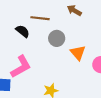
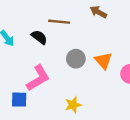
gray circle: (57, 38) -> (76, 59), moved

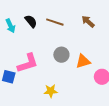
black semicircle: (39, 37) -> (31, 21), moved
orange triangle: (103, 61) -> (83, 61), turned 42

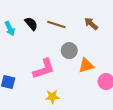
gray circle: (61, 55) -> (69, 51), moved
pink L-shape: (28, 63) -> (44, 69), moved

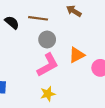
gray circle: (69, 51) -> (47, 40), moved
pink L-shape: (44, 69) -> (48, 65), moved

